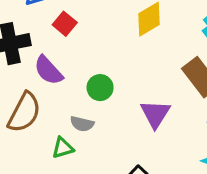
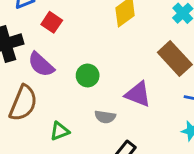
purple triangle: (155, 114) -> (138, 94), turned -36
gray semicircle: (82, 124) -> (105, 117), moved

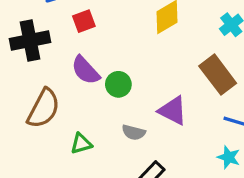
red square: (52, 22) -> (84, 21), turned 30
purple semicircle: (41, 65) -> (85, 70), moved

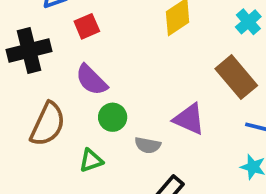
green circle: (118, 84) -> (113, 117), moved

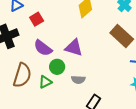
purple triangle: (189, 119) -> (74, 48), moved
green triangle: (91, 160) -> (45, 82), moved

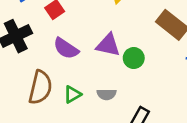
green circle: (57, 67) -> (134, 58), moved
gray semicircle: (78, 80) -> (107, 94), moved

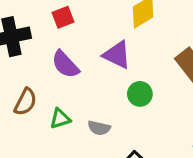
purple triangle: (108, 45) -> (117, 55), moved
brown semicircle: (40, 87) -> (25, 102), size x0.7

